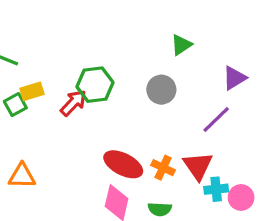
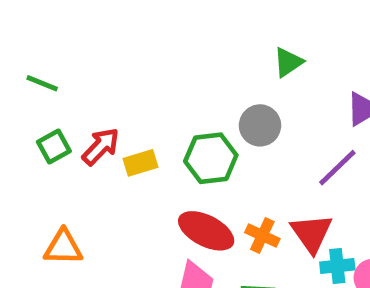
green hexagon: (95, 85) -> (211, 158), moved
yellow rectangle: (32, 91) -> (141, 163), moved
red arrow: (73, 103) -> (101, 147), moved

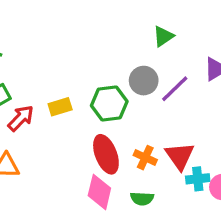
red arrow: (101, 147) -> (21, 118), moved
purple line: (337, 168) -> (175, 89), moved
red ellipse: (206, 231) -> (106, 154), turned 42

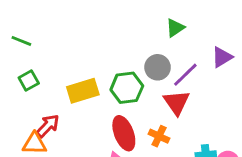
yellow rectangle: (60, 107) -> (83, 91), size x1.5
red arrow: (21, 118) -> (48, 126), moved
red triangle: (180, 156) -> (177, 102), moved

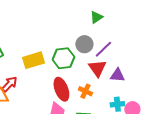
purple triangle: (222, 57) -> (117, 75), moved, turned 35

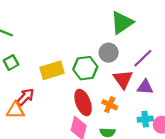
green triangle: (96, 17) -> (122, 23), size x1.6
purple line: (103, 49) -> (143, 58), moved

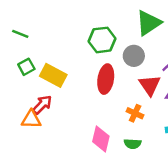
green hexagon: (85, 68) -> (102, 40), moved
yellow rectangle: (52, 70) -> (53, 75), moved, turned 45
red ellipse: (83, 102) -> (106, 79), moved, turned 30

